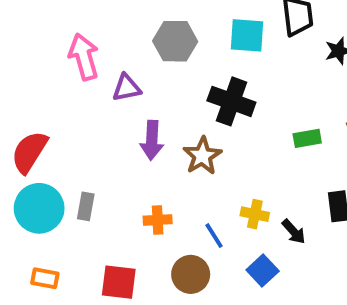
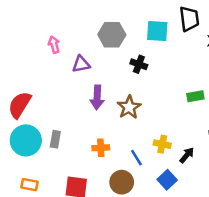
pink arrow: (84, 57) -> (54, 45), size x0.6
black cross: (231, 101) -> (139, 64), moved, size x0.6
black arrow: (294, 232) -> (187, 155), turned -98

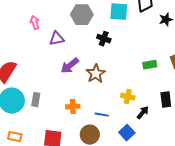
purple arrow: (97, 97) -> (70, 66), turned 48
yellow cross: (162, 144) -> (128, 97), moved
blue line: (136, 158) -> (102, 115), turned -48

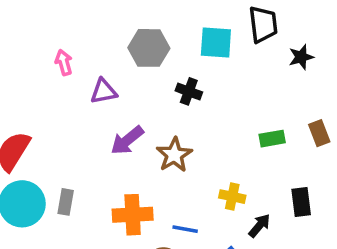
orange cross: (73, 107) -> (133, 215), size x1.5

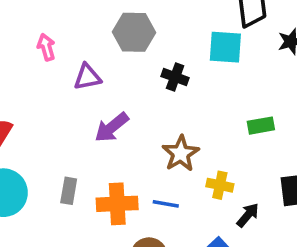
cyan square: (216, 43) -> (225, 47), moved
brown star: (174, 155) -> (181, 153), moved
gray rectangle: (66, 202) -> (69, 191), moved
blue line: (185, 229) -> (166, 204), moved

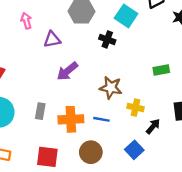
cyan square: (225, 47) -> (126, 16), moved, turned 30
brown star: (181, 153) -> (111, 88), turned -30

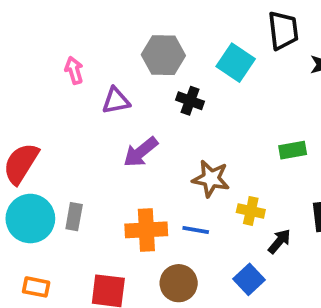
black cross: (107, 39) -> (190, 101), moved
gray rectangle: (40, 111) -> (74, 217), moved

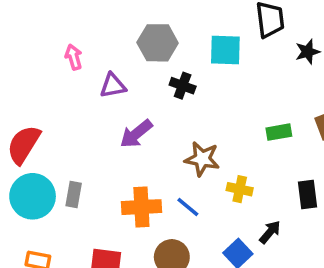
cyan square: (236, 63) -> (225, 50), turned -32
blue line: (196, 230) -> (188, 207), turned 30
black arrow: (279, 241) -> (270, 232), moved

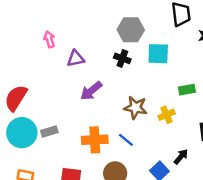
gray hexagon: (158, 43) -> (131, 30), moved
cyan square: (225, 50) -> (158, 54), moved
yellow cross: (240, 189) -> (167, 115), moved, turned -35
gray rectangle: (74, 195) -> (49, 131), turned 63

